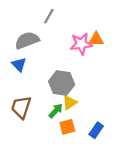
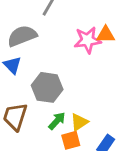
gray hexagon: (62, 83) -> (47, 87), moved
yellow triangle: (70, 103) -> (79, 122), moved

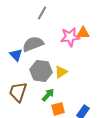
gray semicircle: (22, 36) -> (33, 44), moved
yellow triangle: (79, 122) -> (61, 72), moved

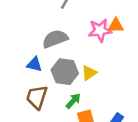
blue triangle: (16, 55) -> (34, 64), moved, turned -32

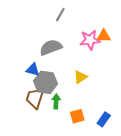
gray hexagon: (65, 72) -> (46, 82), moved
green arrow: (73, 101) -> (56, 101), moved, turned -40

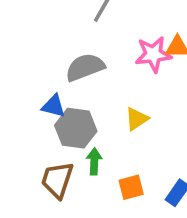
brown trapezoid: (35, 98) -> (57, 180), moved

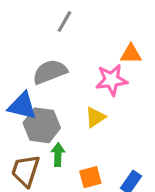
pink star: (153, 54) -> (111, 80), moved
blue triangle: (54, 106) -> (22, 106), size x1.4

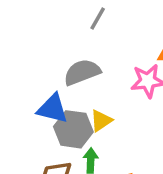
yellow triangle: (95, 117) -> (101, 121), moved

